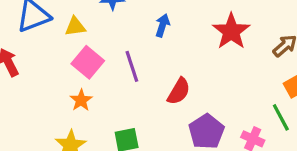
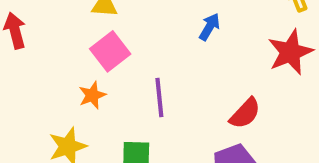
purple line: (132, 66) -> (159, 97), moved
red semicircle: (179, 91) -> (245, 113), moved

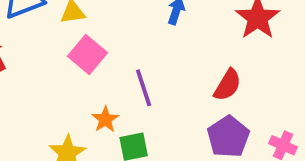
orange star: (92, 95) -> (105, 119), moved

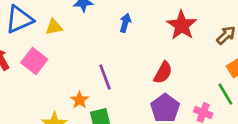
pink square: (88, 54) -> (34, 61), moved

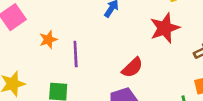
orange star: (80, 100) -> (48, 40), moved

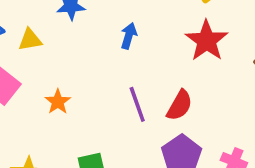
purple line: (76, 54) -> (137, 104), moved

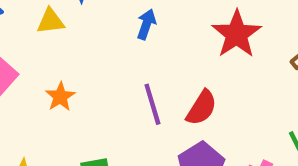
yellow triangle: (30, 40) -> (51, 21), moved

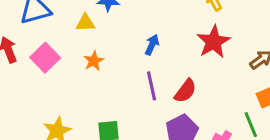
blue arrow: (146, 24) -> (152, 45), moved
orange star: (60, 97) -> (94, 61), moved

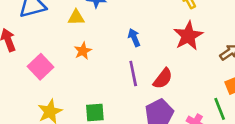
blue arrow: (152, 45) -> (134, 38), turned -48
pink square: (45, 58) -> (41, 67), moved

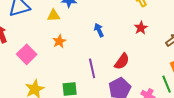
red star: (188, 36) -> (141, 28), size x0.6
purple line: (133, 74) -> (92, 68), moved

